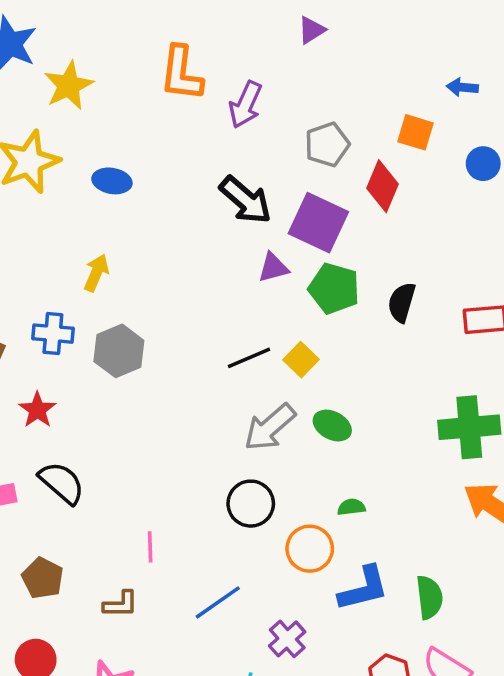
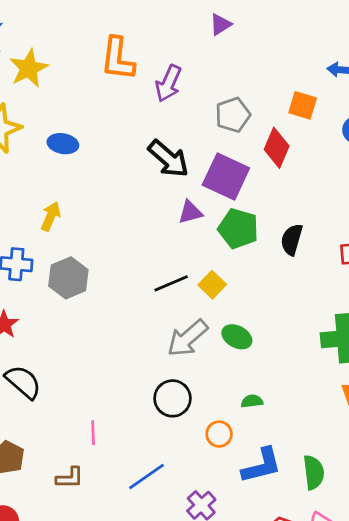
orange circle: (310, 549) -> (219, 434), size x0.7

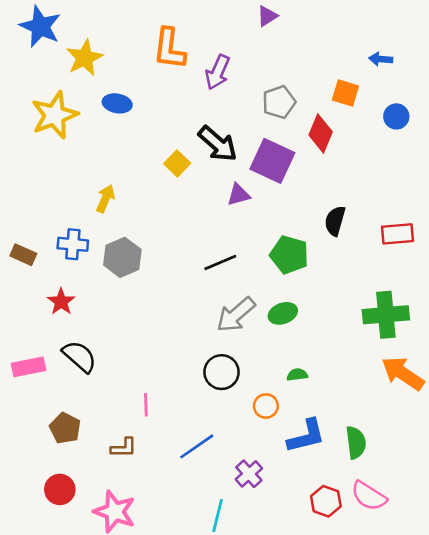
blue ellipse: (63, 144) -> (117, 103), moved
green pentagon: (238, 229) -> (289, 255), moved
yellow square: (212, 285) -> (177, 163), moved
green ellipse: (237, 337) -> (283, 313), turned -48

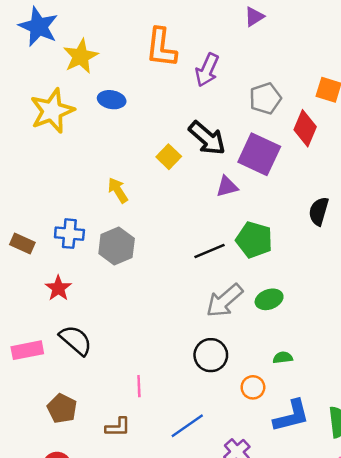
yellow arrow: (105, 199) -> (118, 190), moved, turned -55
green pentagon: (289, 255) -> (254, 240), moved

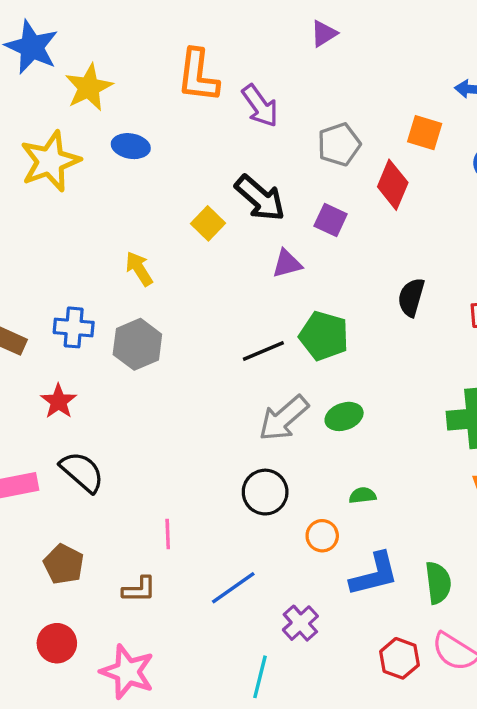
purple arrow: (207, 70) -> (260, 106), turned -60
purple square: (259, 154) -> (331, 220), size x0.6

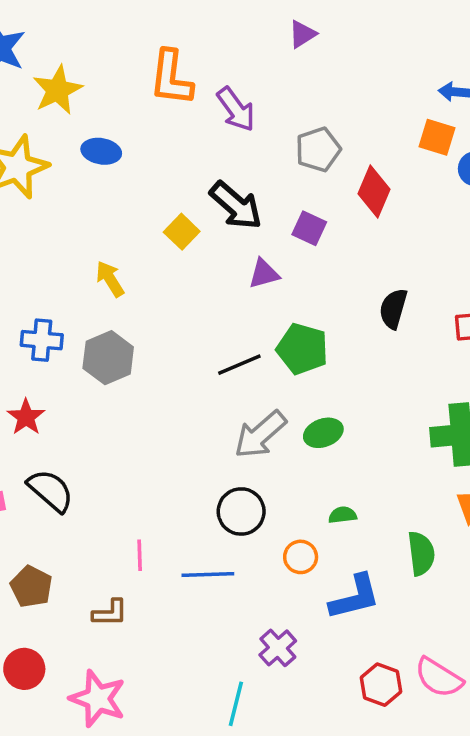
orange square: (425, 133) -> (437, 137), moved
green semicircle: (438, 583) -> (421, 553), moved
blue line: (233, 588) -> (208, 574), moved, turned 33

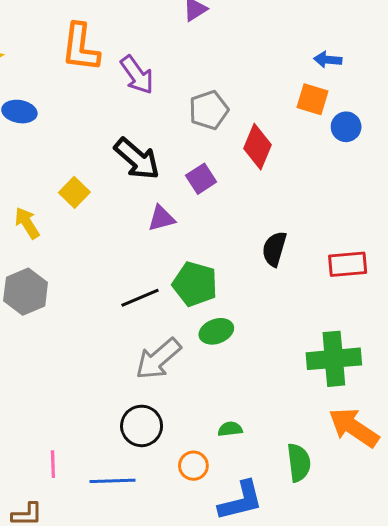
purple square: (309, 228) -> (201, 179), turned 32
yellow square: (182, 232) -> (74, 192), moved
green ellipse: (323, 433) -> (216, 331), moved

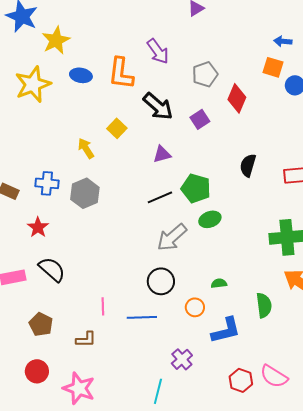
orange L-shape: (80, 47) -> (121, 73), moved
purple triangle: (161, 218) -> (162, 154), moved

